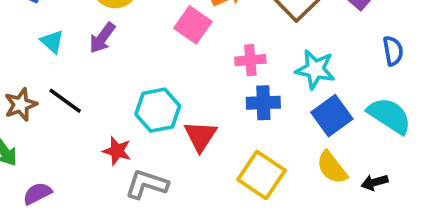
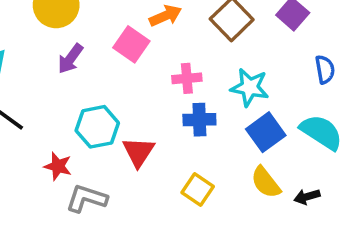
purple arrow: (102, 38) -> (70, 59), moved
yellow square: (262, 175) -> (198, 189), size x0.7

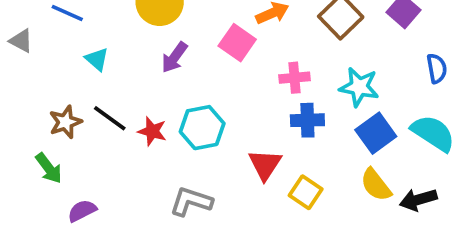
red triangle: (139, 152) -> (265, 165), moved
red star: (58, 166) -> (152, 131), moved
black arrow: (307, 197) -> (418, 200), size x1.4

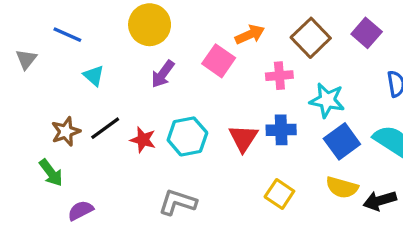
gray triangle: (21, 41) -> (26, 59), turned 40
pink cross: (294, 78) -> (279, 76), moved
black line: (110, 118) -> (105, 128), turned -72
red triangle: (265, 165) -> (243, 138), moved
yellow semicircle: (376, 185) -> (342, 187), turned -36

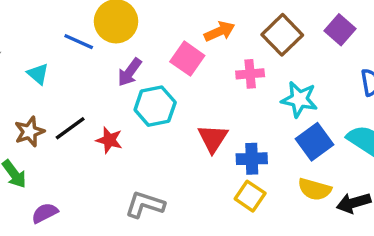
blue line: (67, 35) -> (79, 42), moved
cyan triangle: (94, 76) -> (38, 74), moved
blue cross: (281, 130) -> (252, 159), moved
cyan hexagon: (187, 136) -> (155, 106), moved

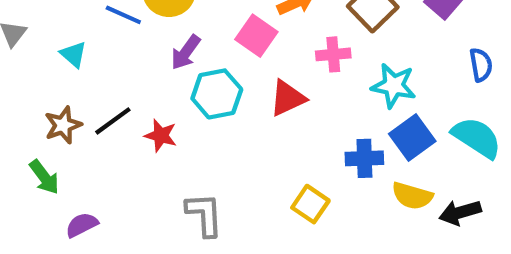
red triangle: (213, 138) -> (288, 98), moved, turned 32
blue cross: (252, 159) -> (364, 158), moved
yellow square: (250, 196) -> (310, 204), moved
gray L-shape: (145, 205) -> (204, 215), turned 69

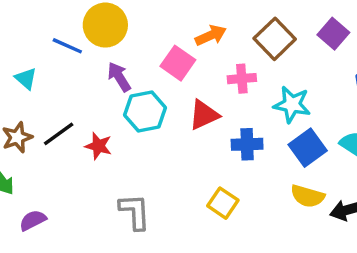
purple arrow: (186, 52) -> (119, 77), turned 112
blue cross: (364, 158) -> (247, 144), moved

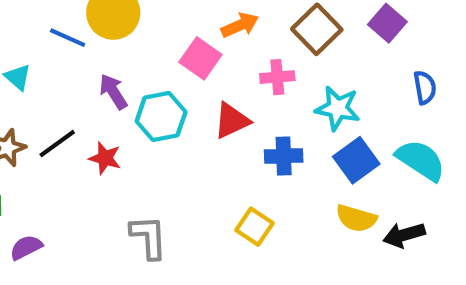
purple arrow: (119, 77) -> (113, 92), moved

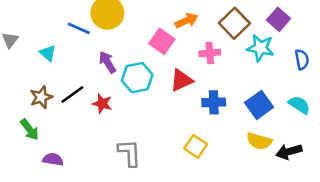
cyan star: (338, 108) -> (260, 48), moved
cyan semicircle: (421, 160) -> (299, 105), size x0.7
purple semicircle: (26, 247) -> (53, 159), turned 36

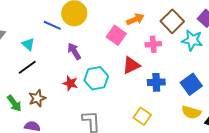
cyan hexagon: (137, 78) -> (96, 78), moved
black line: (72, 95) -> (27, 67), moved
brown star: (41, 97) -> (37, 98), moved

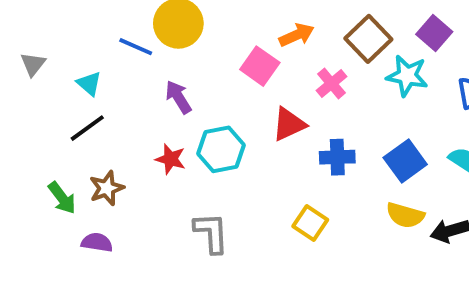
pink cross: (153, 44) -> (332, 83), turned -35

